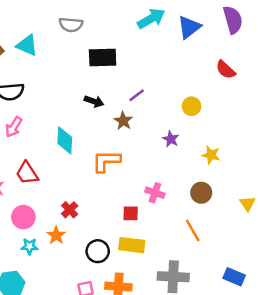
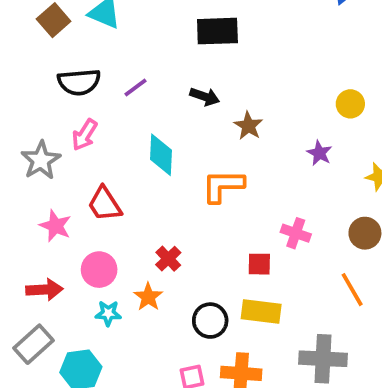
purple line: (137, 95) -> (136, 87), moved

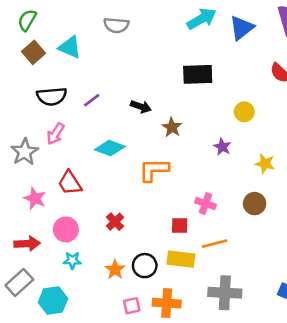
black rectangle: (217, 31) -> (198, 74), moved
cyan diamond: (161, 155) -> (110, 148), turned -72
orange line: (352, 290) -> (214, 244), moved, turned -75
orange star: (148, 297) -> (115, 269), moved

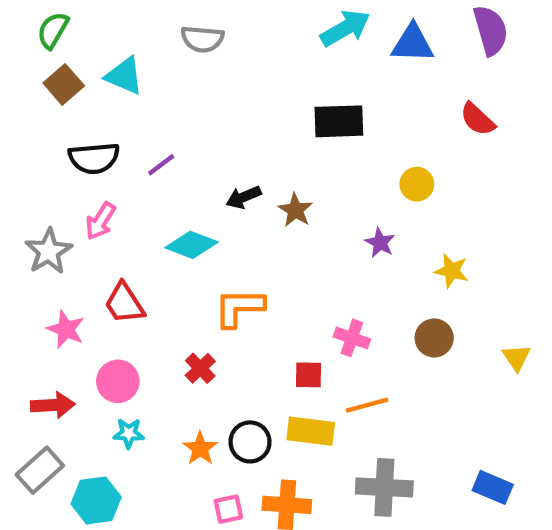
blue triangle: (242, 28) -> (412, 43), turned 40
black arrow: (141, 107) -> (244, 197), moved, turned 138
orange L-shape: (154, 170) -> (239, 308), moved

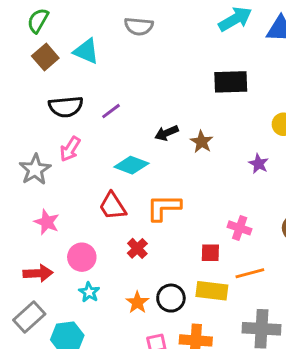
red trapezoid: (124, 303) -> (112, 206), moved
cyan star: (129, 433) -> (89, 292), turned 30

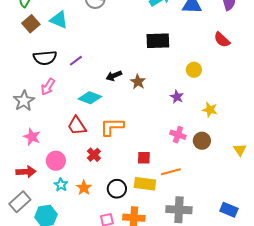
pink cross: (240, 228) -> (178, 135), moved
orange star: (137, 302) -> (84, 188), moved

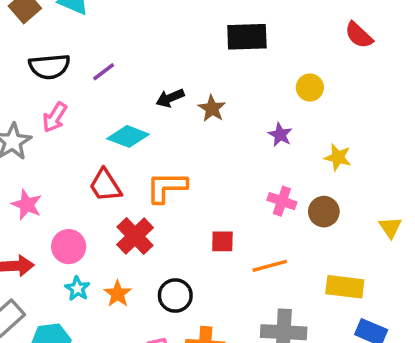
red cross: (94, 155) -> (135, 236), size x1.5
yellow rectangle: (145, 184) -> (345, 287), moved

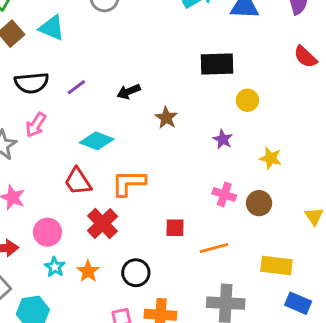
red semicircle: (359, 35) -> (305, 57), moved
black rectangle: (247, 37) -> (217, 64), moved
black arrow: (170, 98) -> (129, 92), moved

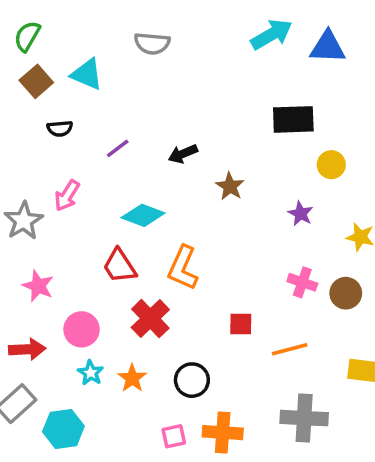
black semicircle: (31, 83) -> (60, 128), moved, size x0.6
orange L-shape: (129, 183) -> (183, 268), turned -66

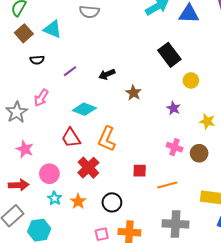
black rectangle: (293, 119) -> (169, 55), turned 55

